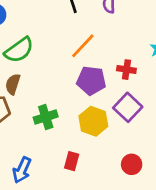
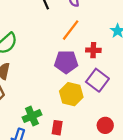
orange line: (83, 46) -> (71, 30), moved
green cross: (46, 117) -> (32, 116), moved

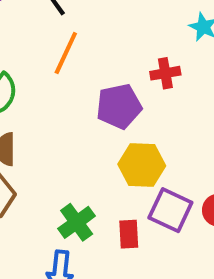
orange line: (71, 30) -> (66, 53), moved
purple square: (97, 80) -> (170, 210), moved

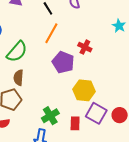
red cross: (165, 73) -> (85, 47), moved, turned 32
purple pentagon: (119, 106) -> (63, 62), moved, turned 30

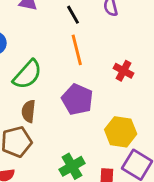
orange line: (51, 33) -> (77, 50), turned -45
purple pentagon: (63, 62) -> (77, 99), moved

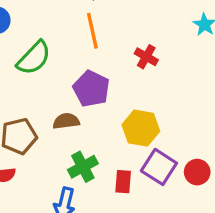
brown semicircle: (29, 111) -> (66, 121), moved, turned 75

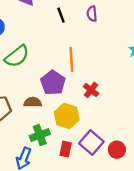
orange line: (92, 31) -> (71, 59), moved
red cross: (146, 57) -> (91, 90), moved
yellow hexagon: (141, 128) -> (67, 116), moved

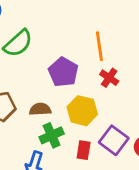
orange line: (71, 59) -> (99, 46), moved
brown semicircle: (33, 102) -> (40, 109), moved

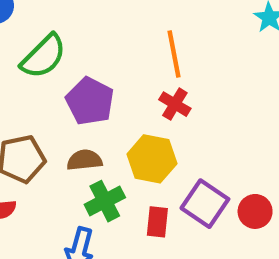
purple pentagon: (63, 72) -> (90, 101), moved
red cross: (109, 78) -> (175, 104), moved

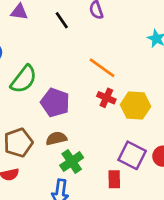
orange line: (174, 54) -> (102, 68), turned -36
yellow hexagon: (152, 159) -> (135, 106), moved
red rectangle: (157, 222) -> (114, 179), moved

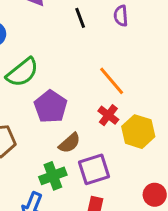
brown semicircle: (56, 138) -> (70, 143), moved, turned 138
purple square: (132, 155) -> (94, 169), moved, turned 32

